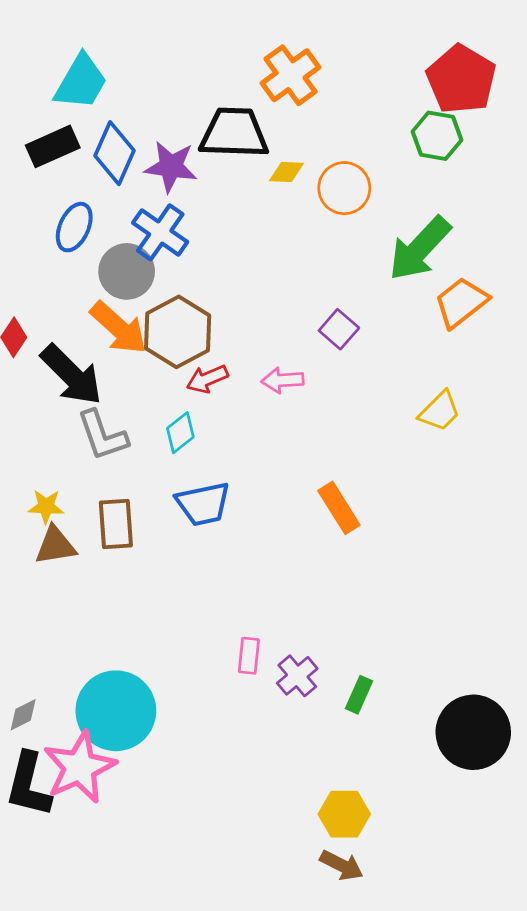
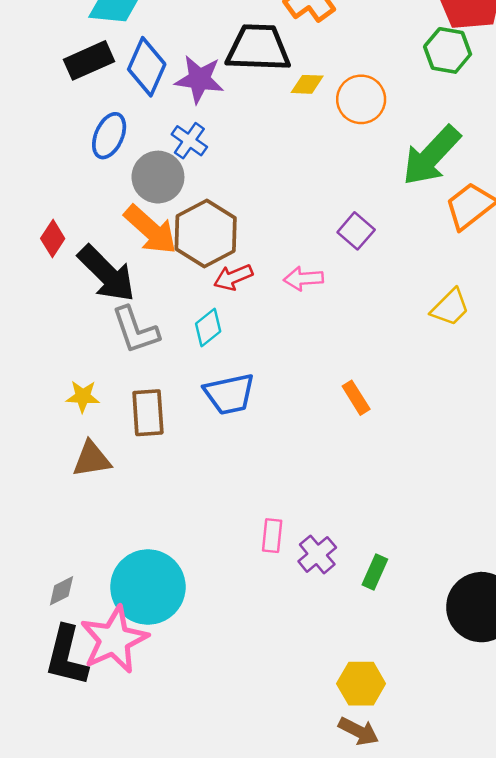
blue cross: (160, 232) -> (189, 141), size x0.7
orange rectangle: (339, 508) -> (356, 398), size x0.7
brown triangle: (55, 546) -> (92, 459), moved

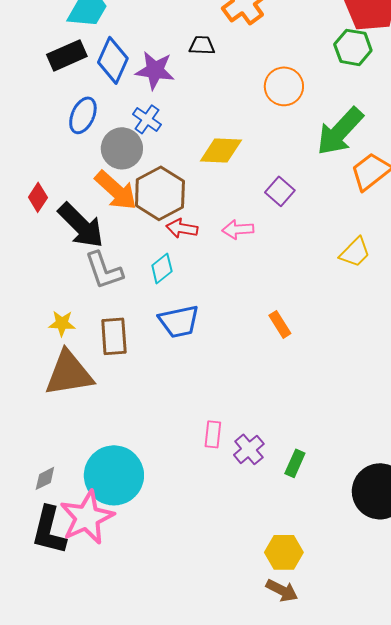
black trapezoid: (258, 48) -> (202, 45), size x0.5
yellow diamond: (307, 84) -> (221, 150), moved, size x1.6
red arrow: (233, 277) -> (182, 228), turned 32
brown triangle: (92, 459) -> (69, 373), size x1.6

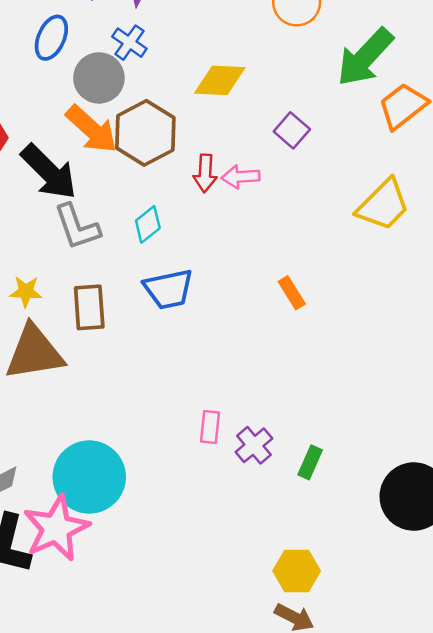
red arrow: (182, 228) -> (205, 173), moved, turned -96
yellow trapezoid: (355, 252) -> (383, 205), size x1.4

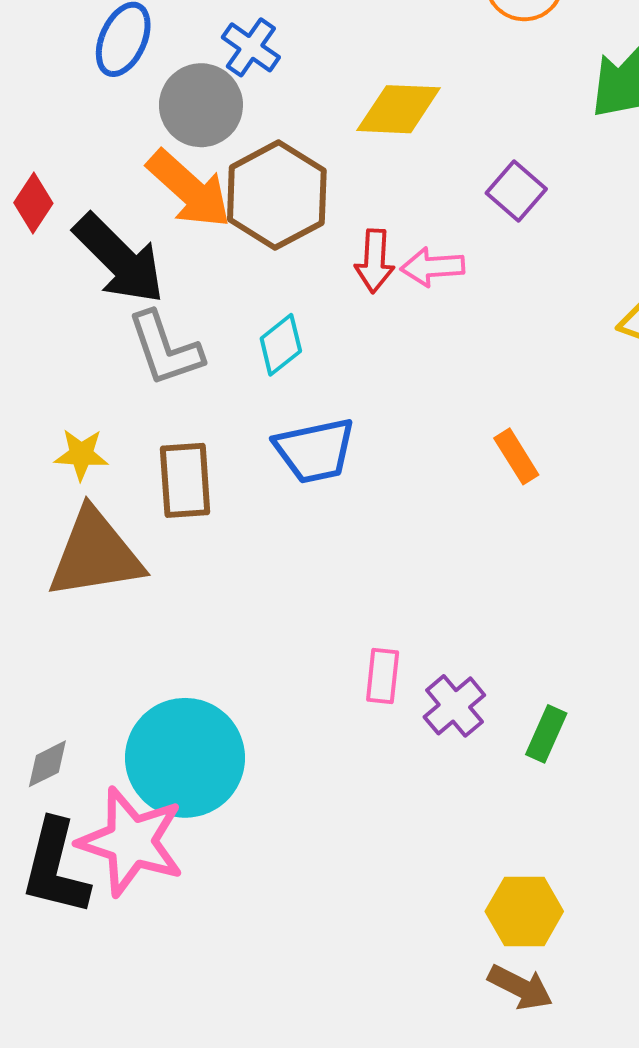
pink star: (56, 528) -> (131, 842), turned -30

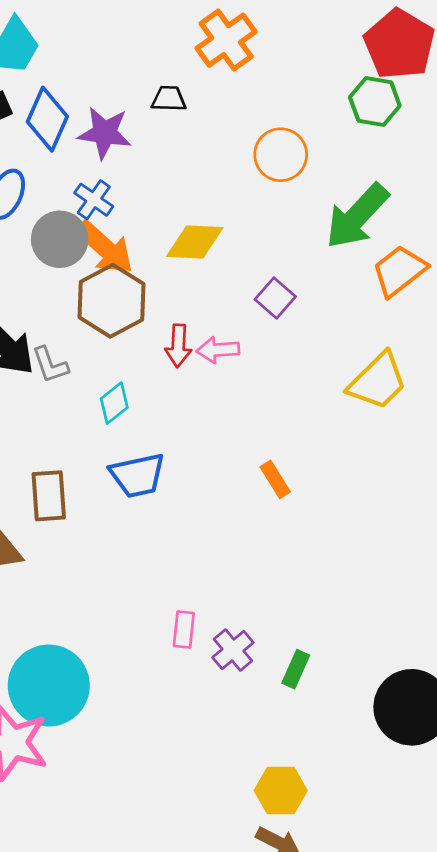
orange arrow: (189, 189) -> (105, 247), moved
gray L-shape: (165, 349) -> (50, 365), moved, size x0.7

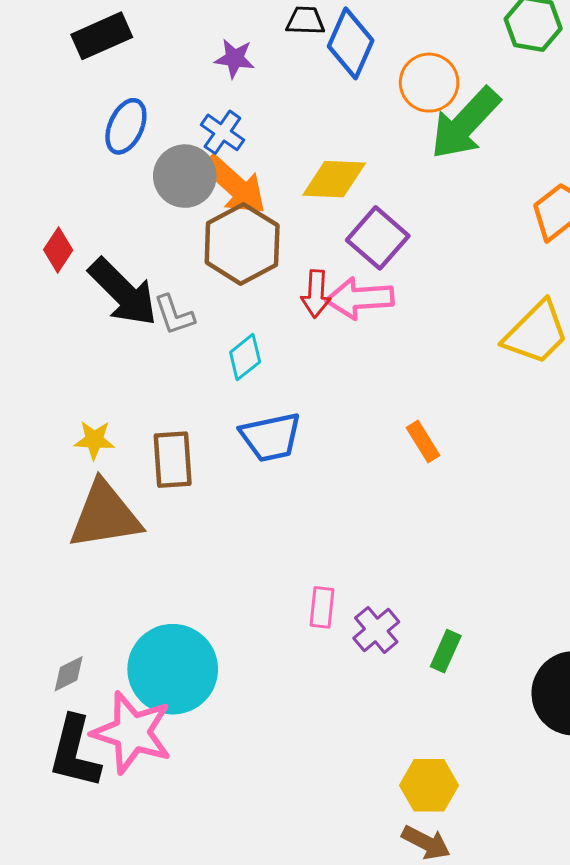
blue diamond: (47, 119) -> (351, 43), moved
purple star: (105, 133) -> (235, 58), size x0.7
green arrow: (357, 216) -> (465, 123), moved
purple square: (275, 298) -> (378, 238), moved, size x1.4
pink arrow: (218, 350) -> (360, 298), size x1.4

